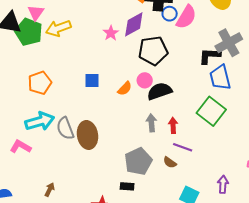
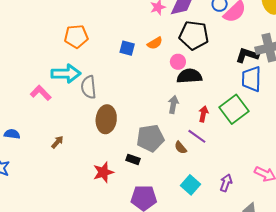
orange semicircle: (125, 89) -> (155, 43), moved
red arrow: (173, 125) -> (203, 114), moved
brown ellipse: (88, 135) -> (106, 119), moved

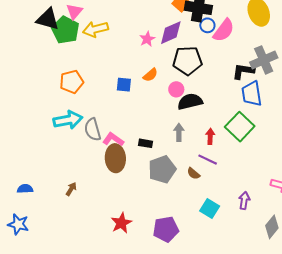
pink L-shape: (41, 93) -> (113, 139), moved
black rectangle: (133, 159) -> (146, 143), moved
red star: (103, 172) -> (121, 223), moved

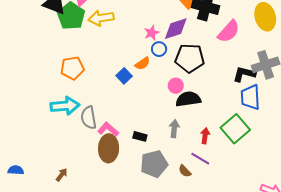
blue circle: (207, 25) -> (159, 49), moved
orange semicircle: (150, 75) -> (143, 63), moved
blue square: (124, 85) -> (124, 76), turned 35

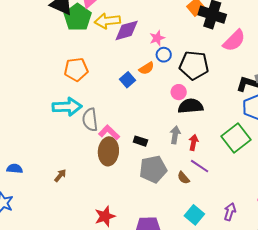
purple diamond: (176, 29) -> (127, 30), moved
red arrow: (205, 136) -> (193, 142), moved

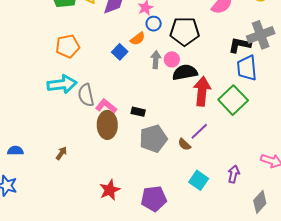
gray arrow: (175, 135) -> (156, 60), moved
red arrow: (193, 142) -> (202, 91), moved, size x1.8
purple line: (200, 166) -> (199, 131), turned -72

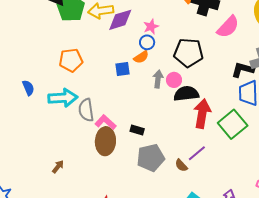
blue circle: (154, 24) -> (147, 42), moved
blue square: (120, 52) -> (123, 69), turned 35
blue semicircle: (15, 151) -> (28, 88), moved, turned 63

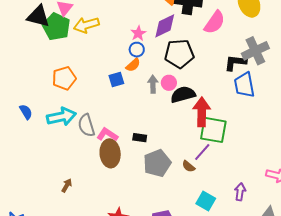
purple diamond: (120, 20) -> (165, 26), moved
green square: (233, 124) -> (213, 130), moved, turned -32

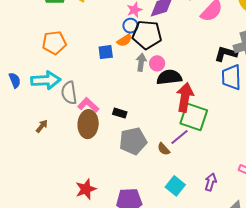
black pentagon: (179, 54) -> (147, 35), moved
blue semicircle: (26, 112) -> (15, 80), moved
brown arrow: (67, 185) -> (42, 126), moved

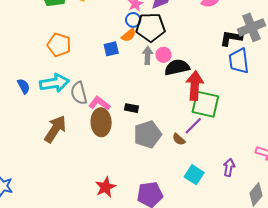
orange pentagon: (54, 43) -> (59, 45), turned 30
brown arrow: (42, 126) -> (55, 129), size x2.0

